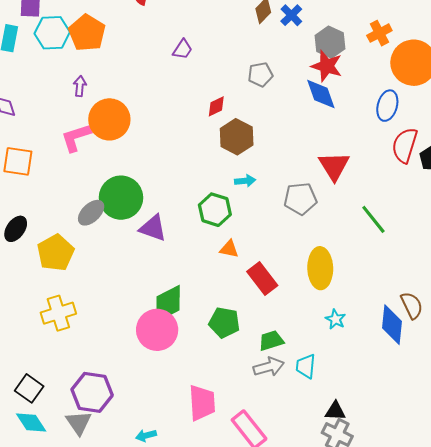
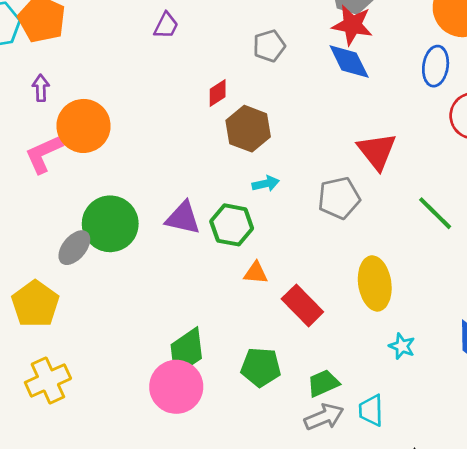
purple triangle: (153, 228) -> (183, 218), moved

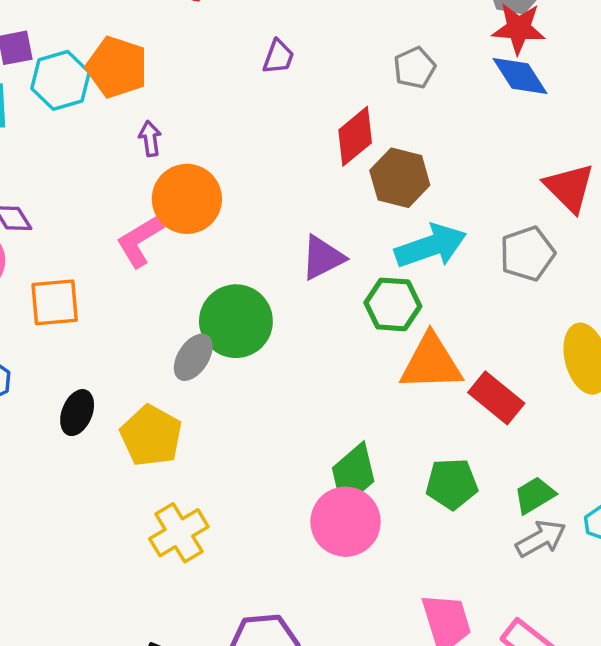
purple arrow: (41, 88) -> (150, 139), moved
red diamond: (218, 93) -> (355, 136), size x1.6
cyan arrow: (266, 184) -> (431, 246), size x2.0
purple triangle: (183, 218) -> (323, 258), moved, turned -33
orange triangle: (256, 273) -> (431, 363), size x2.0

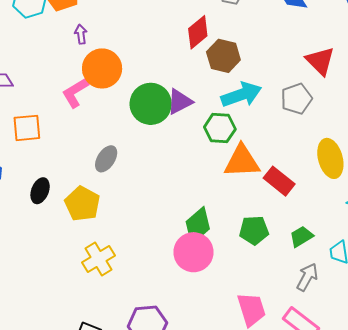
green circle: (236, 321) -> (151, 104), moved
gray arrow: (541, 539) -> (307, 277), moved, turned -32

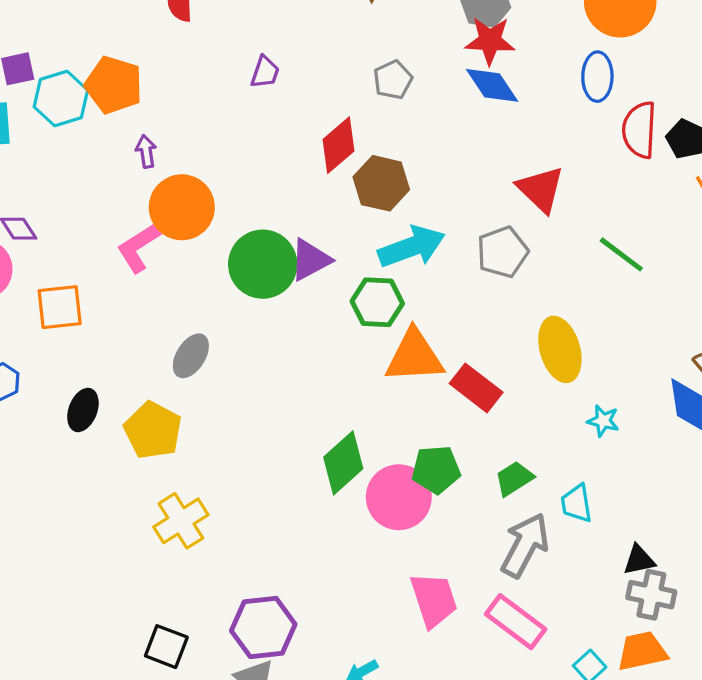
pink circle: (194, 252) -> (399, 497), moved
gray arrow: (307, 277) -> (525, 545), size x1.4

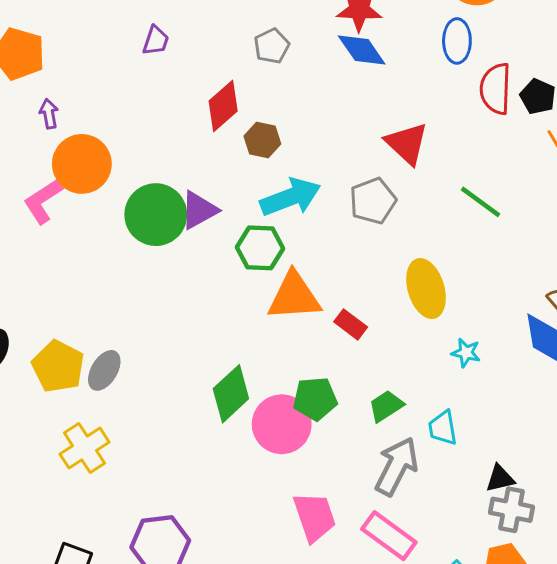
brown hexagon: (381, 183) -> (262, 140), size x0.7
gray ellipse: (191, 356) -> (104, 370), moved
red rectangle: (476, 388) -> (351, 324), size x0.7

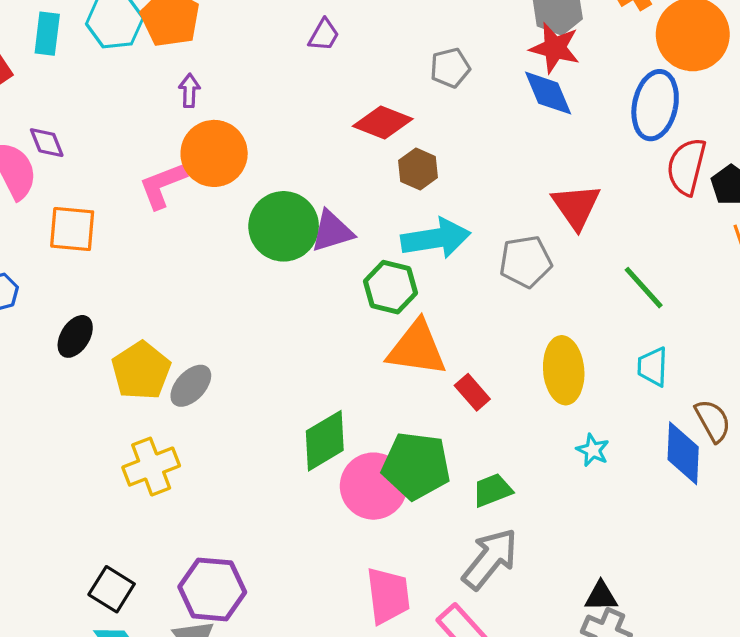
blue ellipse: (457, 41) -> (655, 105), size x1.4
red diamond: (223, 106) -> (383, 122), turned 51
green pentagon: (315, 399) -> (416, 466), size x1.4
cyan trapezoid: (443, 428) -> (653, 367), moved

